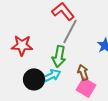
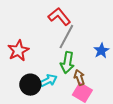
red star: (22, 45) -> (18, 51), turned -30
green arrow: (59, 56) -> (67, 63), moved

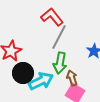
cyan arrow: (48, 81) -> (41, 81), size x1.4
black circle: (30, 85) -> (23, 73), moved

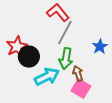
black circle: (23, 73) -> (29, 56), moved

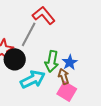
gray line: (65, 32) -> (29, 34), moved
blue star: (100, 46) -> (70, 62), moved

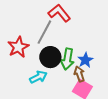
black circle: (15, 59) -> (50, 57), moved
cyan arrow: (33, 79) -> (38, 77), moved, size x0.7

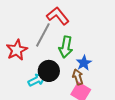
black circle: (50, 57) -> (49, 71), moved
green arrow: (67, 59) -> (66, 47), moved

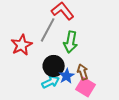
blue star: (84, 63) -> (67, 76), moved
cyan arrow: (37, 80) -> (51, 82), moved

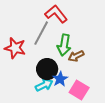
red star: (22, 45) -> (15, 48), turned -30
brown arrow: (83, 72) -> (76, 56), moved, turned -98

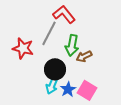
blue star: (60, 79) -> (68, 89), moved
cyan arrow: (44, 85) -> (52, 85), turned 138

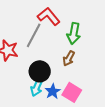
green arrow: (72, 45) -> (74, 33), moved
brown arrow: (84, 56) -> (69, 58), turned -35

